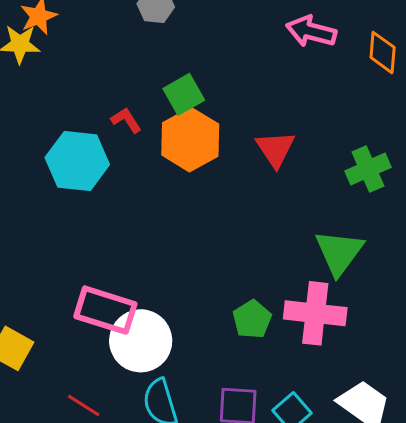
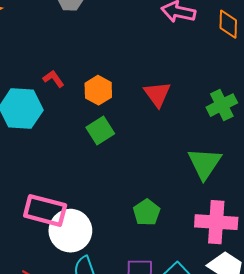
green square: (184, 94) -> (100, 131), moved
orange hexagon: (190, 140) -> (98, 90), size x0.7
pink cross: (315, 313) -> (216, 222), moved

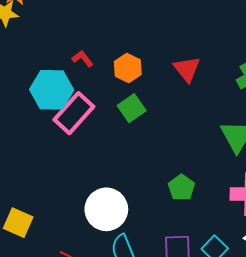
pink rectangle: (45, 210) -> (74, 113), moved, turned -60

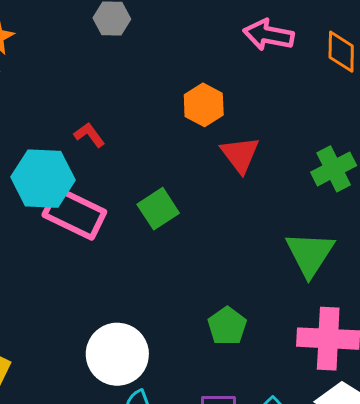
orange hexagon: (128, 68) -> (204, 105), moved
pink rectangle: (74, 113) -> (74, 213), turned 72

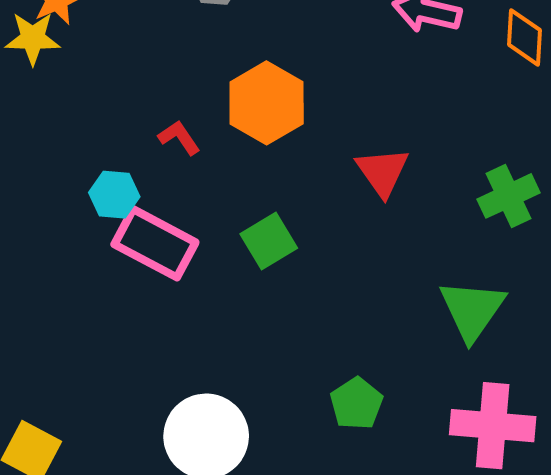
orange hexagon: (204, 105) -> (267, 103), moved, size x1.4
cyan hexagon: (43, 179) -> (114, 195), size x0.6

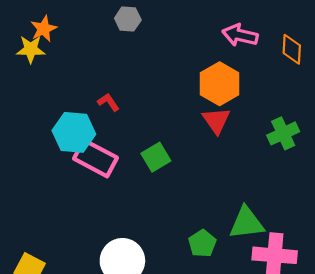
orange hexagon: (267, 103) -> (220, 84), moved
cyan hexagon: (114, 195) -> (74, 132), size x1.6
green triangle: (472, 310) -> (246, 223), moved, turned 48

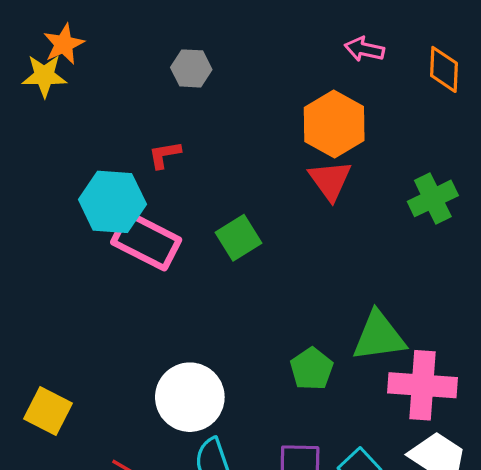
gray hexagon: (128, 19) -> (191, 68), moved
pink arrow: (240, 35) -> (364, 49), size x0.7
red L-shape: (108, 102) -> (165, 155), turned -65

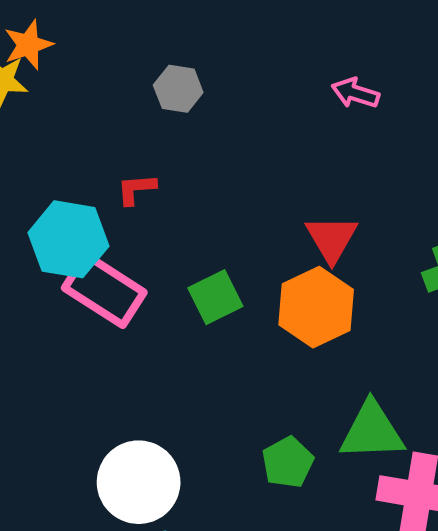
pink arrow: (364, 49) -> (355, 93), moved
orange hexagon: (334, 124) -> (316, 307), moved

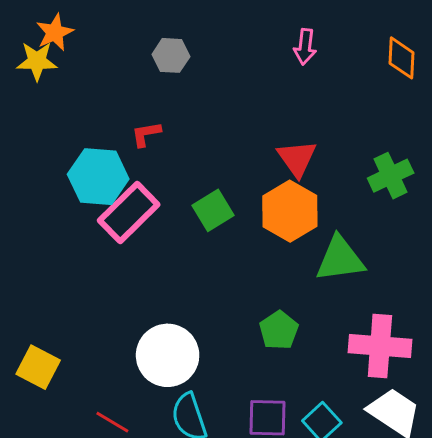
pink arrow: (355, 93) -> (305, 47), turned -96
pink rectangle: (104, 290) -> (129, 213), turned -72
green triangle: (372, 431) -> (340, 259), moved

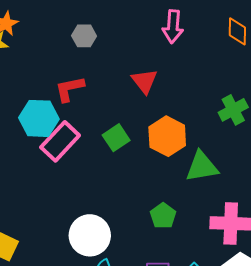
pink arrow: (305, 47) -> (173, 27), size x1.4
red L-shape: (146, 134) -> (70, 89), size x1.5
red triangle: (297, 158) -> (144, 81), moved

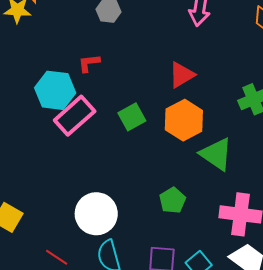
red triangle: (144, 81) -> (182, 75), moved, turned 32
red L-shape: (70, 89) -> (89, 63), size x0.7
green triangle: (202, 167) -> (216, 154), turned 39

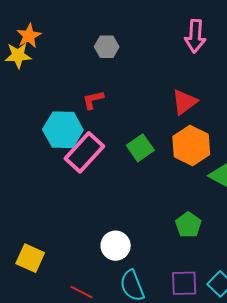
white circle: (96, 214) -> (116, 246), size x0.7

